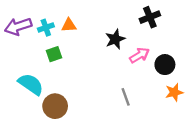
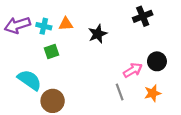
cyan cross: (46, 28) -> (44, 26), turned 32
black star: (115, 39) -> (98, 34), moved
pink arrow: (139, 55) -> (133, 70), moved
orange star: (174, 92) -> (153, 93), moved

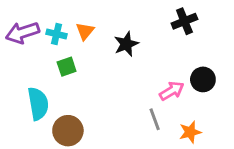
orange triangle: (66, 24) -> (85, 31), turned -48
cyan semicircle: (29, 80) -> (38, 104), turned 45
orange star: (153, 93) -> (190, 132), moved

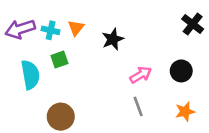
black cross: (184, 21) -> (193, 24), moved, turned -30
pink arrow: (172, 91) -> (141, 75), moved
cyan semicircle: (38, 104) -> (30, 75), moved
orange star: (190, 132) -> (185, 112), moved

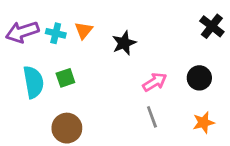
green square: (59, 60) -> (65, 78), moved

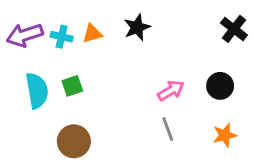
orange triangle: (84, 30) -> (92, 34), turned 36
black star: (124, 43) -> (137, 27), moved

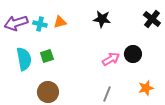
black star: (137, 27) -> (102, 19), moved, turned 30
black circle: (220, 86) -> (133, 54), moved
gray line: (168, 129) -> (107, 94), moved, turned 42

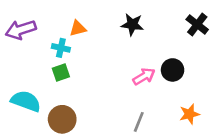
cyan cross: (40, 24) -> (61, 48), moved
cyan semicircle: (24, 59) -> (26, 101), moved, turned -60

